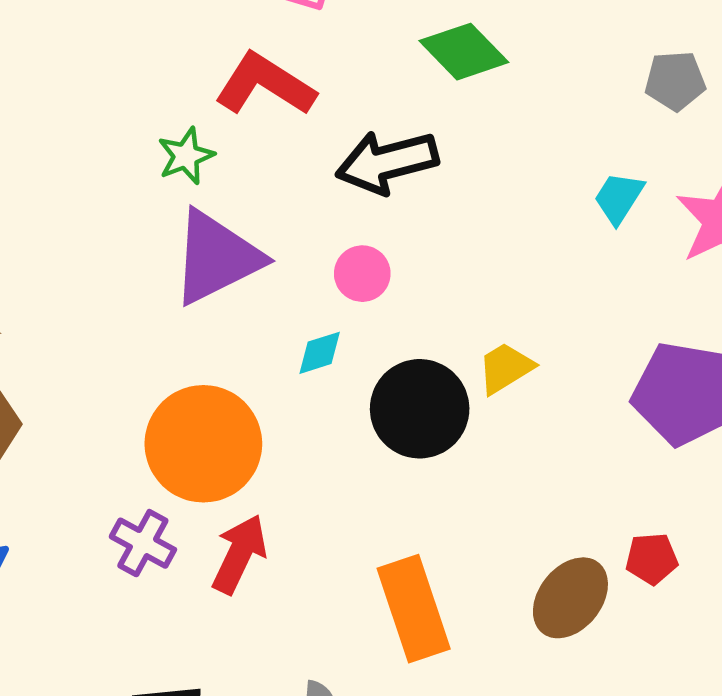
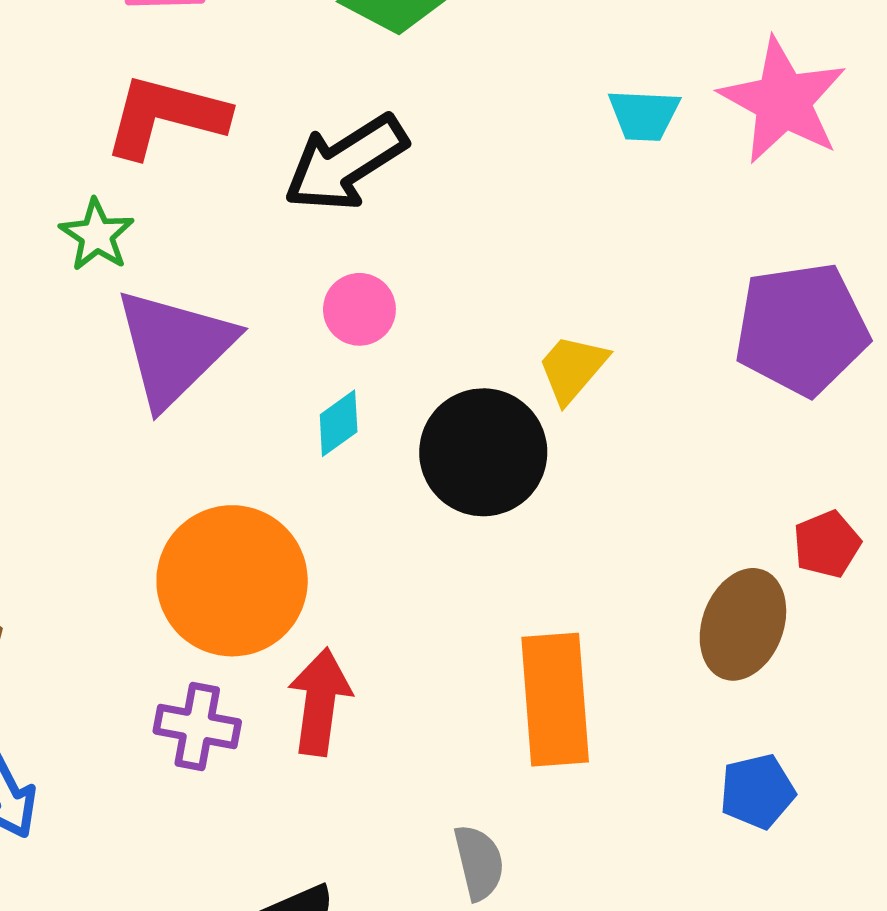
cyan trapezoid: (619, 198) -> (644, 115), turned -102
orange rectangle: (414, 609) -> (555, 700), turned 32

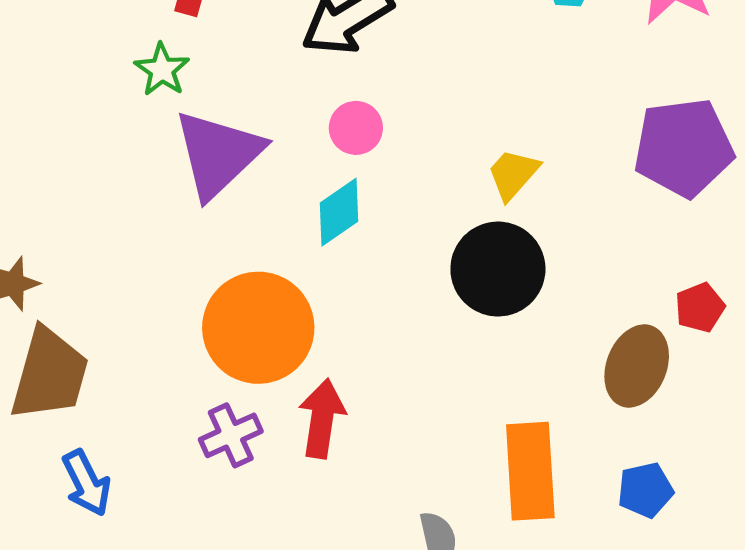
cyan diamond: (339, 423) -> (339, 212), size x1.4
black circle: (483, 452) -> (498, 269), moved
orange rectangle: (555, 700) -> (530, 471), moved
purple cross: (197, 726) -> (231, 435), turned -36

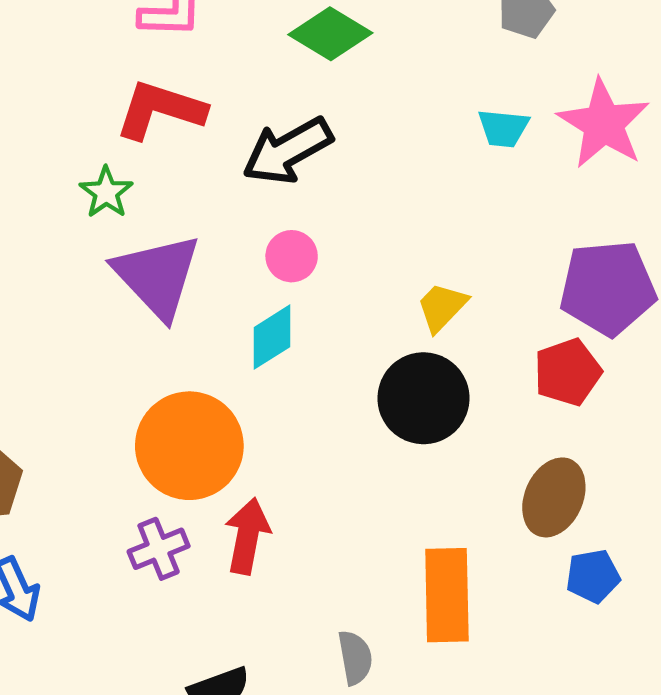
purple triangle: (218, 154) -> (157, 276), turned -32
red pentagon: (700, 308) -> (568, 372), moved, size x1.4
blue pentagon: (645, 490) -> (593, 576), moved

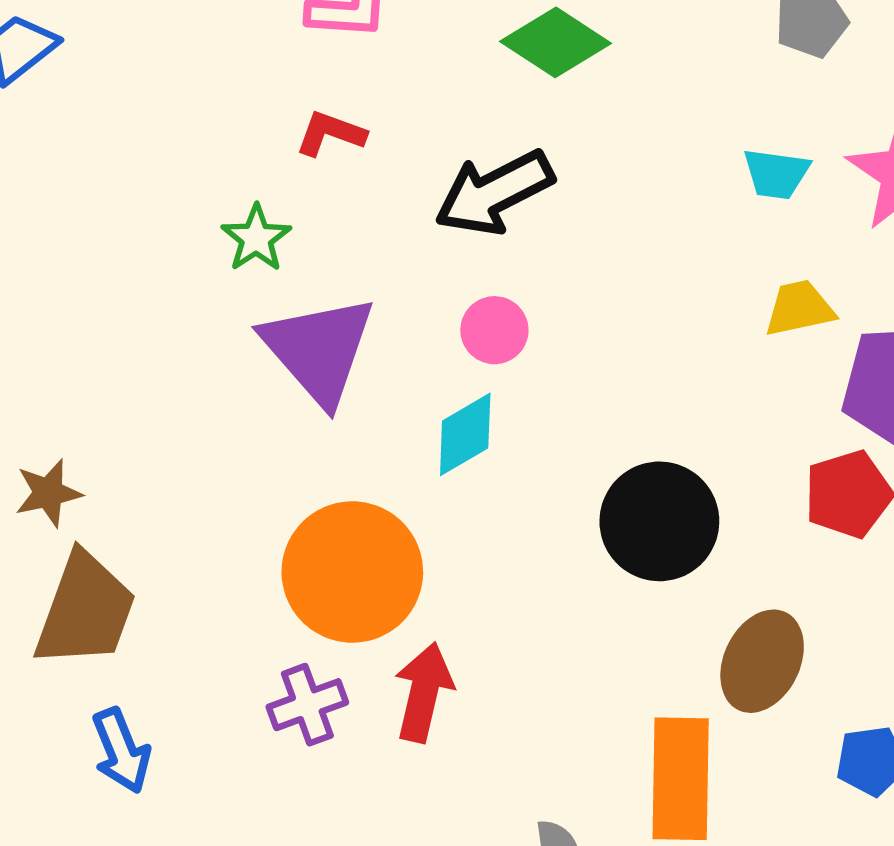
red L-shape: (160, 110) -> (330, 133), size x0.6
yellow trapezoid: (442, 307) -> (799, 308), moved, turned 32
brown ellipse: (554, 497) -> (762, 661), moved

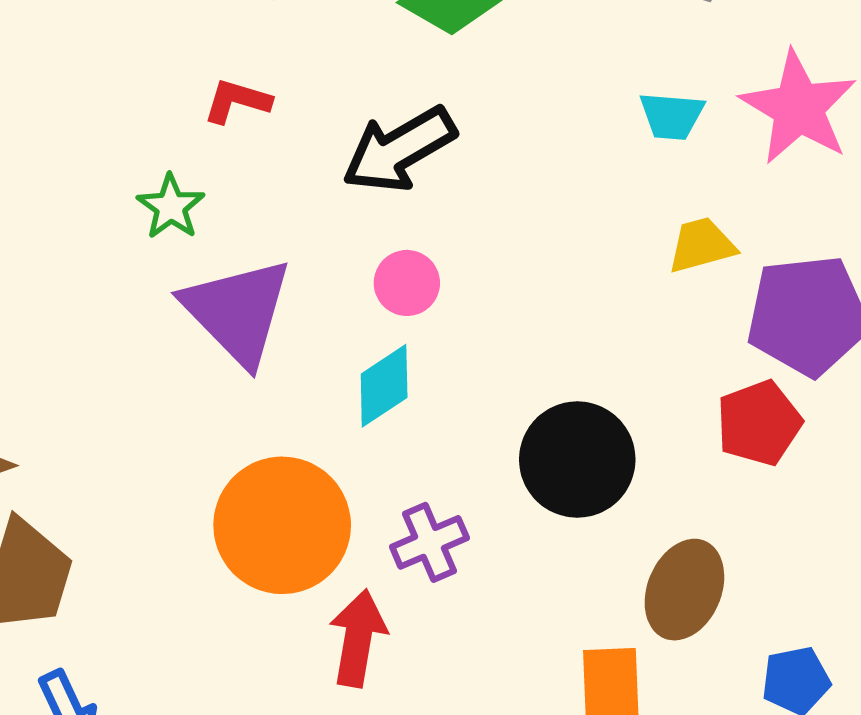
purple cross: (307, 705) -> (429, 542), moved

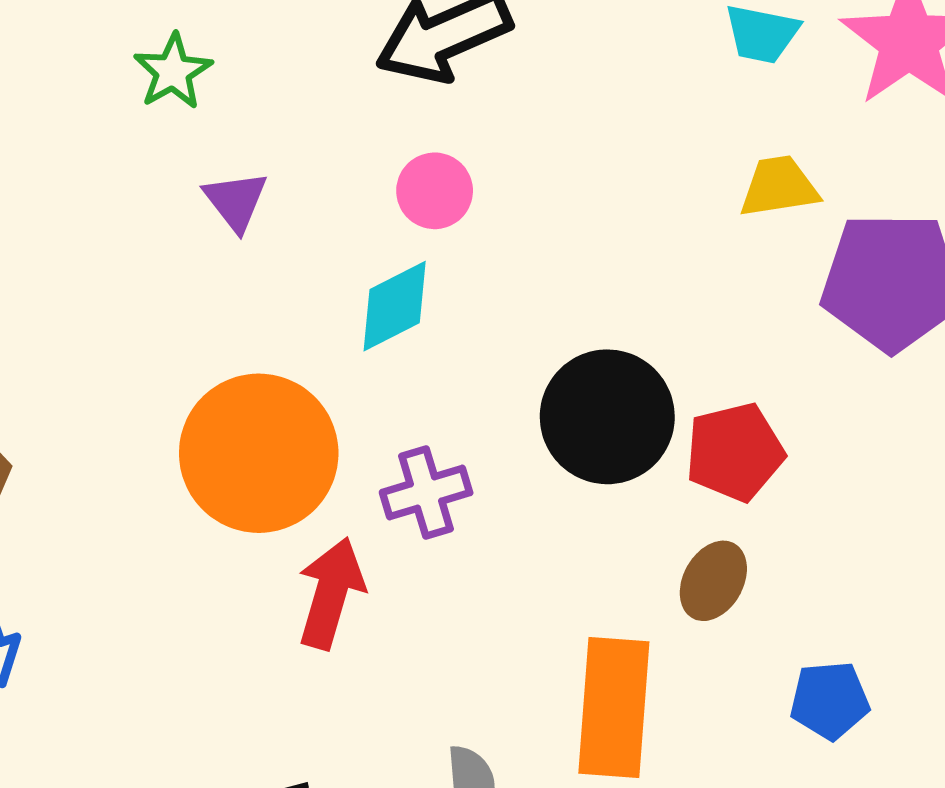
purple triangle: (237, 311) -> (236, 201), size x0.5
red pentagon: (759, 423) -> (735, 452), moved
brown ellipse: (684, 590) -> (713, 581), size x0.7

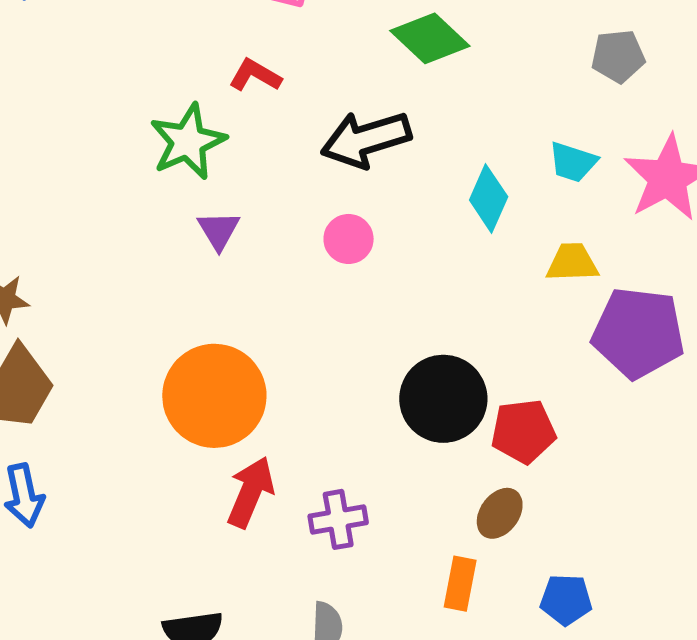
green star: (173, 72) -> (188, 142), size x1.5
cyan diamond: (395, 306) -> (489, 198), moved, turned -46
purple cross: (426, 493) -> (338, 519), moved
orange rectangle: (614, 708) -> (460, 584), moved, size x0.6

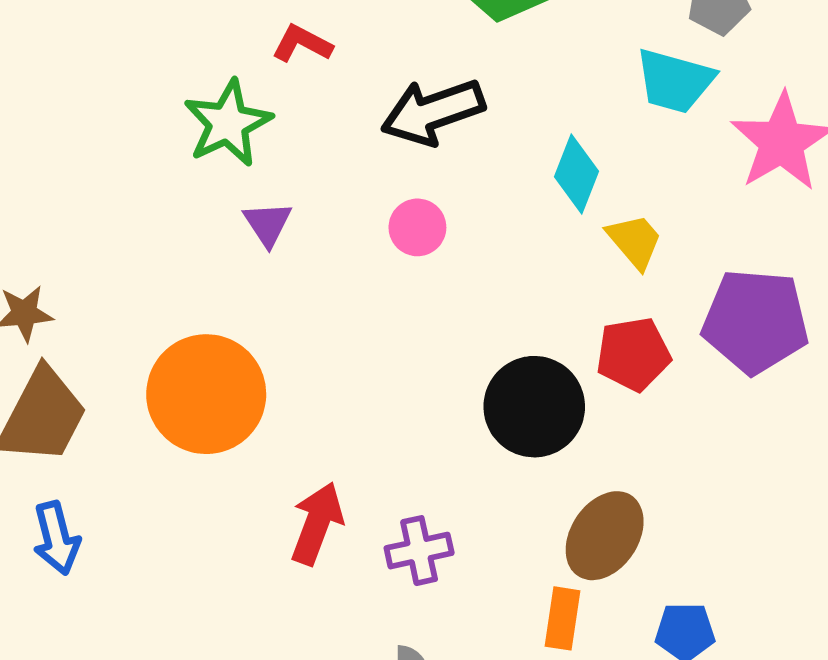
cyan trapezoid: (573, 162) -> (675, 81), moved, size x1.4
yellow trapezoid: (572, 263) -> (635, 241), moved, turned 54
orange circle: (214, 396) -> (206, 394), moved
red pentagon: (523, 431) -> (633, 354), moved
brown ellipse: (500, 513) -> (605, 536), size x1.5

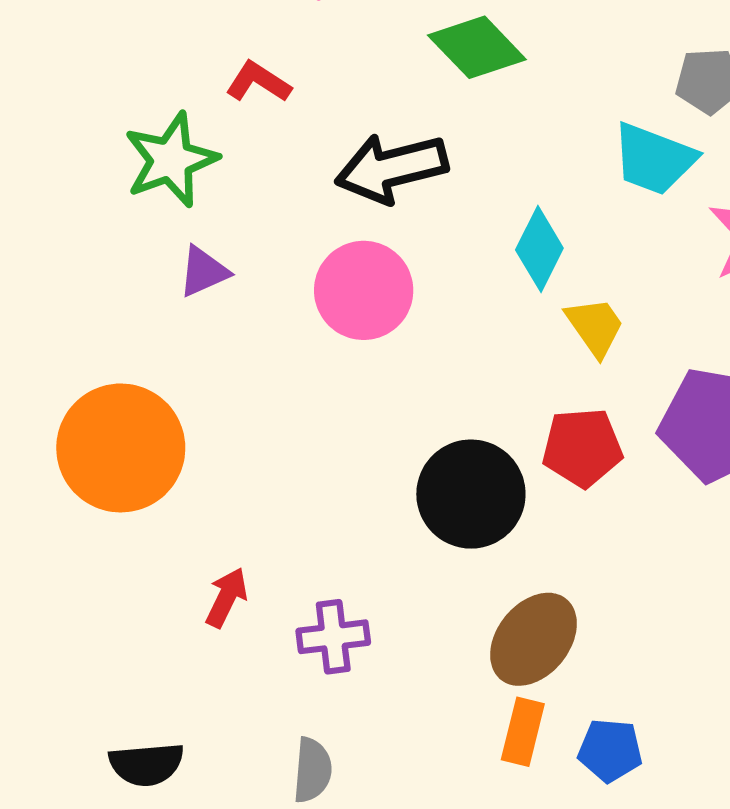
purple triangle: (268, 224) -> (204, 272), turned 34
pink circle: (417, 227) -> (364, 290), size x1.6
red arrow: (317, 523) -> (227, 597), size x0.7
orange rectangle: (562, 618) -> (523, 732), moved

